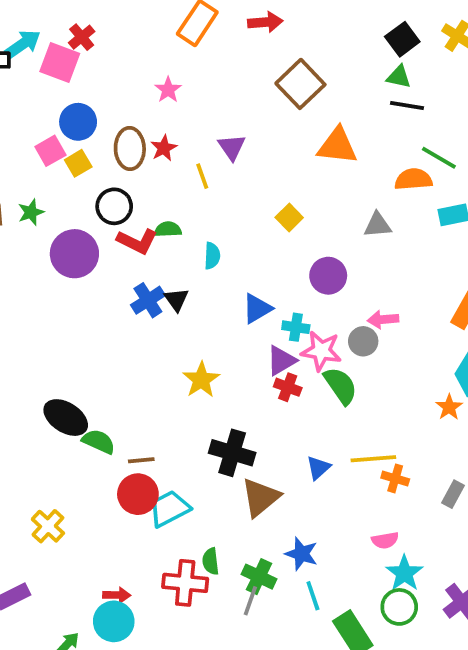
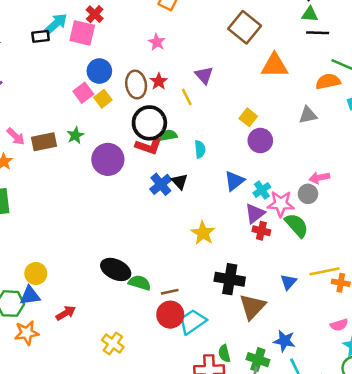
black circle: (114, 206) -> (149, 123), moved, size x1.4
purple circle: (328, 276) -> (260, 141), moved
cyan cross: (296, 327) -> (262, 190), turned -36

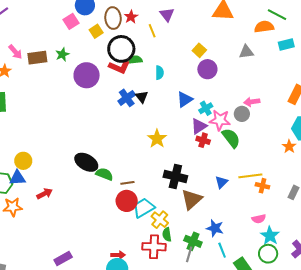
yellow square: (103, 99) -> (96, 31), moved
yellow cross: (113, 344) -> (160, 220), moved

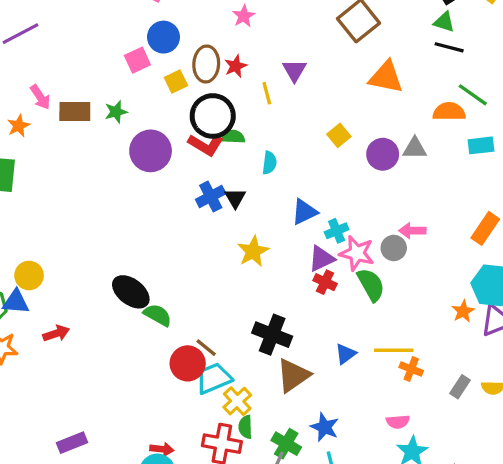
purple circle: (207, 69) -> (383, 154), moved
yellow star: (157, 139) -> (253, 251), moved
brown line: (127, 183) -> (206, 348), moved, turned 40

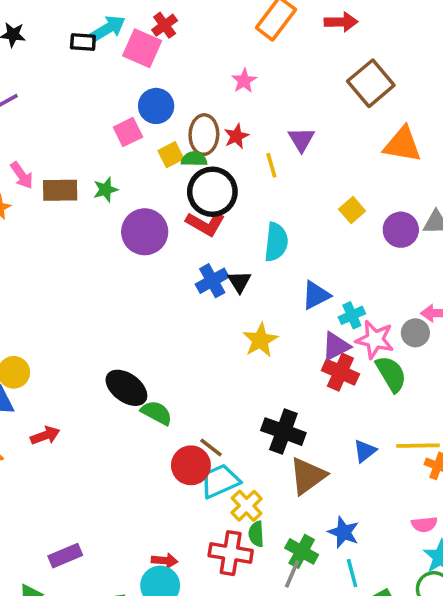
green semicircle: (233, 137) -> (194, 159), moved
cyan semicircle: (269, 163) -> (276, 242), size x1.5
red cross: (325, 282) -> (340, 372), size x1.4

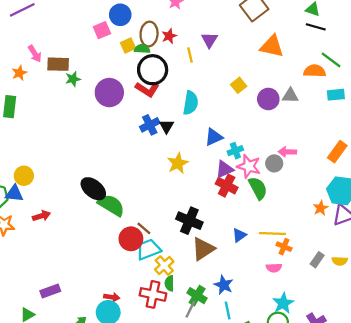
green star: (106, 190) -> (73, 79), moved
green semicircle: (157, 413) -> (111, 205), size x1.4
pink semicircle: (424, 524) -> (274, 268), moved

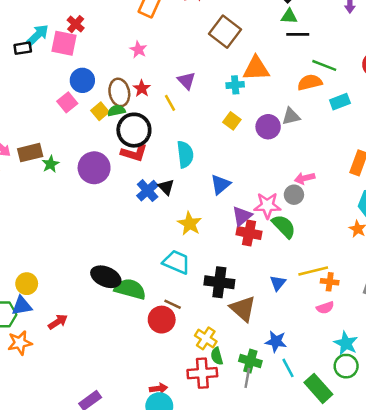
cyan cross: (235, 151) -> (235, 85), moved, turned 32
cyan trapezoid: (149, 249) -> (176, 262), moved, turned 60
brown triangle: (203, 249) -> (243, 309), turned -30

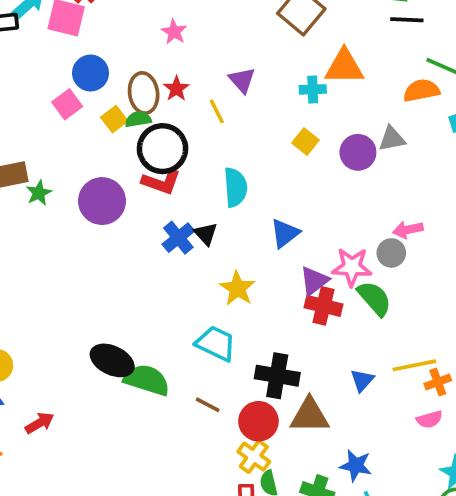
orange cross: (330, 282) -> (438, 382), turned -30
brown triangle: (243, 309) -> (310, 416), turned -44
red circle: (162, 320) -> (258, 421), moved

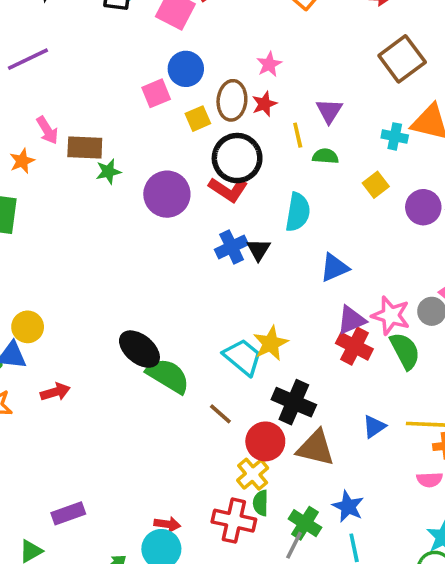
pink star: (174, 32) -> (269, 64), moved
green semicircle: (138, 119) -> (325, 156), moved
yellow star: (237, 288) -> (271, 343), moved

